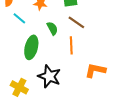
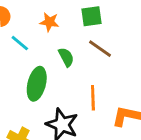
orange line: (71, 45) -> (93, 98), moved

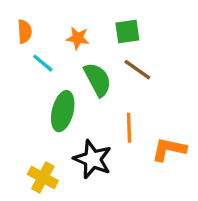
green semicircle: (66, 57) -> (98, 80), size x1.5

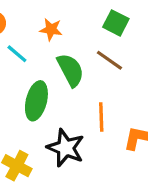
green square: (127, 32) -> (116, 23), moved, turned 35

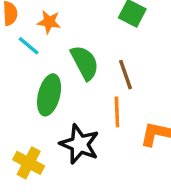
orange star: (51, 29) -> (49, 22), moved
brown line: (109, 60) -> (125, 75), moved, turned 36

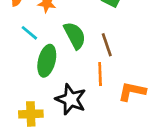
cyan line: (29, 46) -> (29, 33), moved
yellow cross: (29, 163) -> (31, 114), turned -30

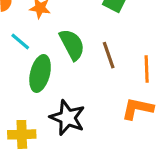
orange line: (100, 74) -> (147, 69), moved

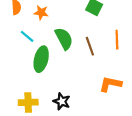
orange line: (147, 69) -> (117, 40), moved
black star: (67, 118) -> (62, 101), moved, size x0.7

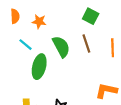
brown line: (90, 46) -> (86, 43), moved

